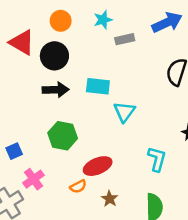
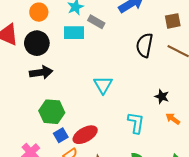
gray rectangle: (125, 39) -> (96, 22), turned 49
cyan rectangle: (98, 86) -> (74, 33), moved
blue square: (14, 151) -> (61, 135), moved

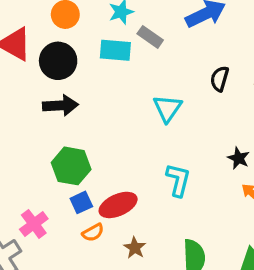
black semicircle: (145, 45) -> (220, 79), size x0.7
cyan triangle: (103, 85) -> (167, 108), moved
cyan L-shape: (136, 123) -> (178, 180), moved

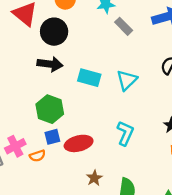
cyan rectangle: (115, 50) -> (89, 78), moved
orange semicircle: (93, 233) -> (37, 156), moved
brown star: (135, 248) -> (94, 178), moved

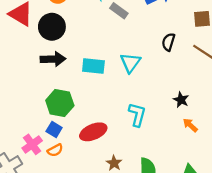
blue square: (52, 137) -> (54, 129), moved, turned -35

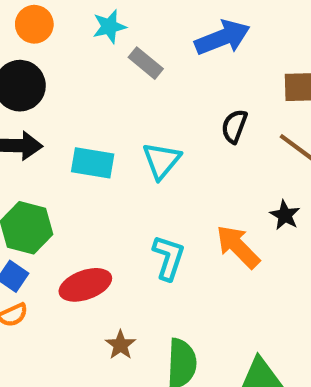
black star: (181, 100) -> (285, 215), moved
orange arrow: (190, 125) -> (238, 247), moved, size x1.6

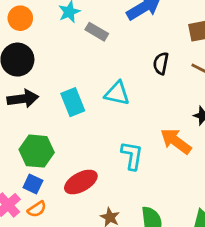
cyan triangle: (161, 161) -> (117, 93), turned -48
cyan rectangle: (93, 163) -> (73, 102), turned 68

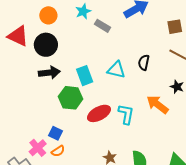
black semicircle: (161, 63) -> (144, 62), moved
green hexagon: (37, 151) -> (71, 98), moved
red ellipse: (81, 182) -> (99, 113), moved

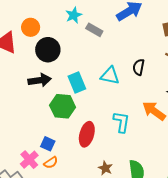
orange circle: (48, 15) -> (31, 27), moved
black circle: (46, 45) -> (48, 50), moved
red ellipse: (99, 113) -> (87, 134), moved, turned -45

